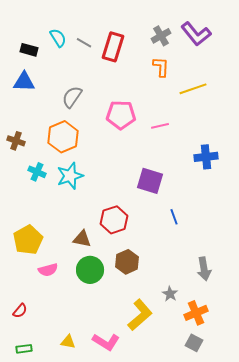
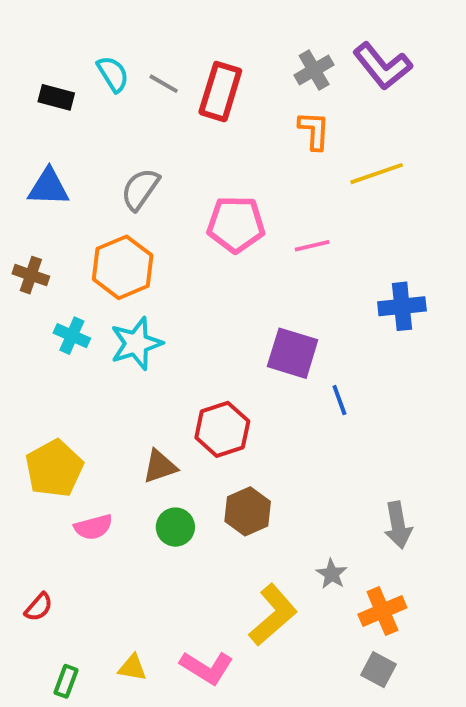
blue triangle: (24, 82) -> (48, 187), moved
blue line: (174, 217) -> (339, 400), moved
brown triangle: (82, 239) -> (160, 466), turned -30
green circle: (90, 270) -> (175, 527), size x0.7
green rectangle: (24, 349) -> (66, 681), moved, turned -63

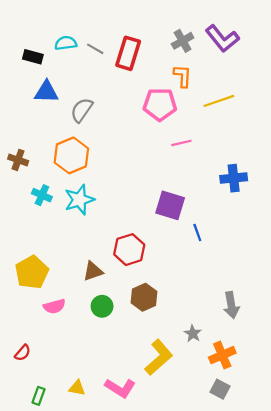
cyan semicircle: (113, 74) -> (66, 43), turned -65
blue triangle: (48, 187) -> (46, 92), moved
pink pentagon: (236, 224) -> (160, 104), moved

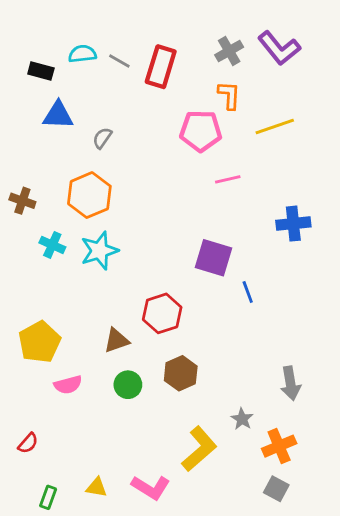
gray semicircle: (82, 110) -> (102, 138), size x0.7

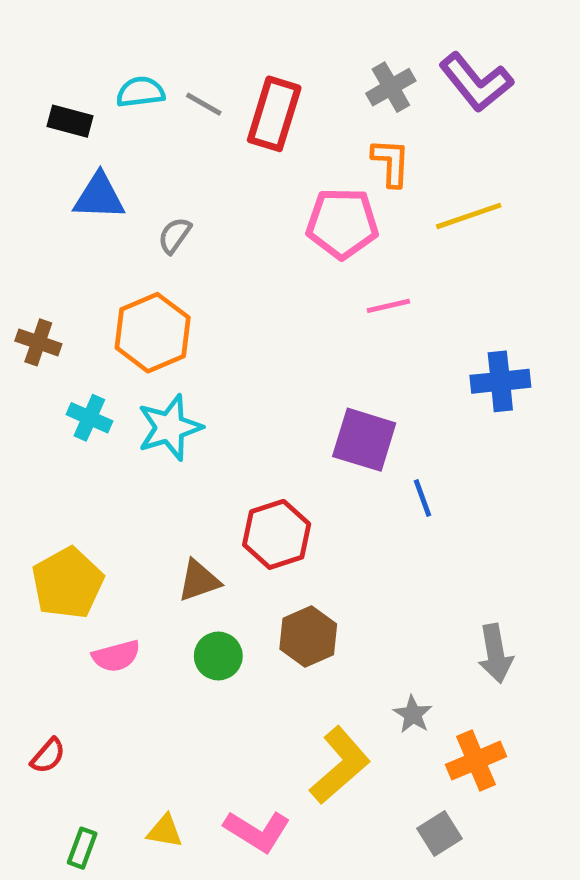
gray square: (276, 489) -> (440, 833), moved, turned 30

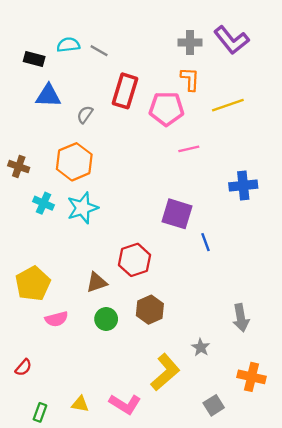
gray cross: (391, 87) -> (190, 42), turned 30
red rectangle: (274, 114) -> (125, 91), moved
orange cross: (476, 761) -> (251, 377), moved, turned 36

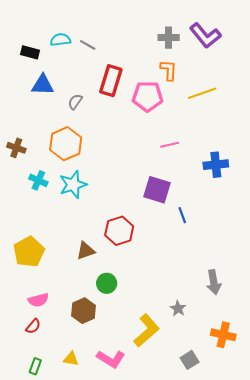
pink line: (189, 149) -> (170, 145), moved
brown hexagon: (150, 310) -> (84, 311), moved
pink semicircle: (57, 319) -> (38, 300), moved
green circle: (106, 319) -> (107, 283), moved
red semicircle: (23, 367) -> (33, 326), moved

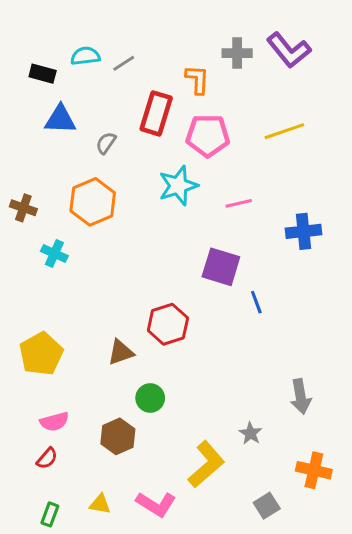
gray line: (88, 45) -> (124, 63), turned -63
orange L-shape: (169, 70) -> (197, 80), moved
cyan star: (73, 185) -> (178, 186), moved

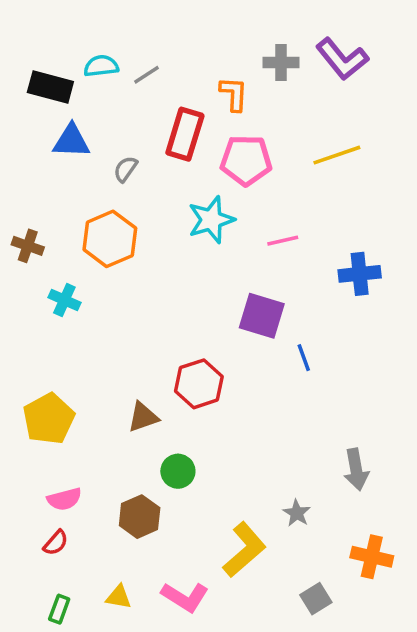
black rectangle: (43, 74) -> (50, 87), size x1.4

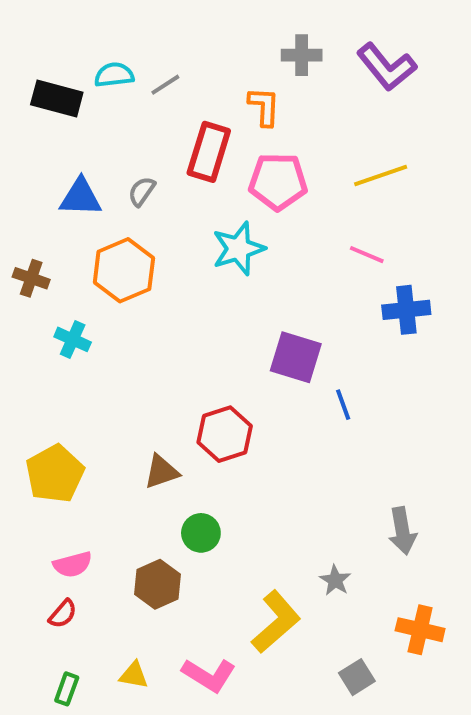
gray cross: (281, 62) -> (302, 55), moved
blue triangle: (71, 141) -> (81, 197), moved
pink line: (283, 241) -> (367, 255), moved, turned 36

